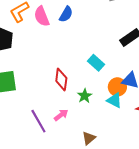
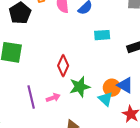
cyan rectangle: (96, 63) -> (102, 35), moved, turned -63
green star: (85, 96) -> (80, 87), size x1.5

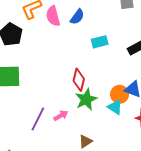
red diamond: (63, 66) -> (79, 80), moved
purple line: (31, 97) -> (38, 119), turned 50

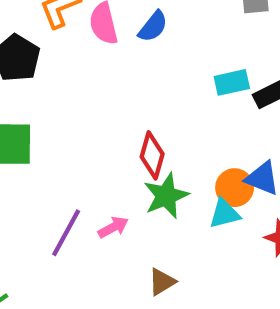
cyan rectangle: (100, 42) -> (232, 82), moved
cyan triangle: (115, 107) -> (225, 214), turned -49

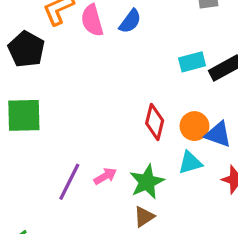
red diamond: (152, 155) -> (155, 122), moved
orange circle: (235, 188) -> (194, 126), moved
green star: (166, 196) -> (147, 182), moved

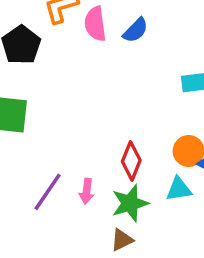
red diamond: (155, 122) -> (131, 161), moved
pink arrow: (105, 176) -> (87, 191), turned 120

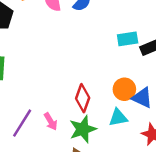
pink arrow: (87, 191) -> (51, 122), turned -36

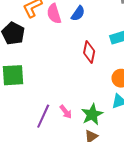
red diamond: (83, 98) -> (89, 52), moved

